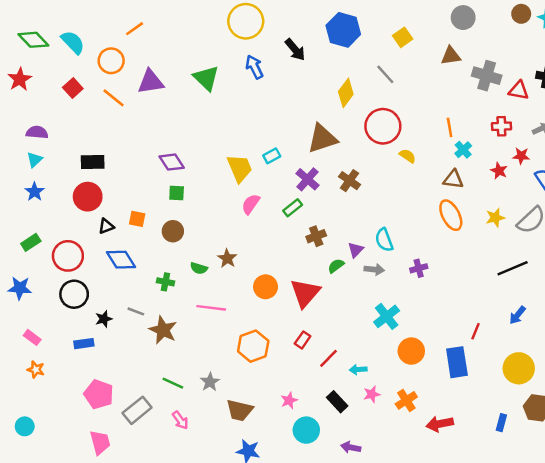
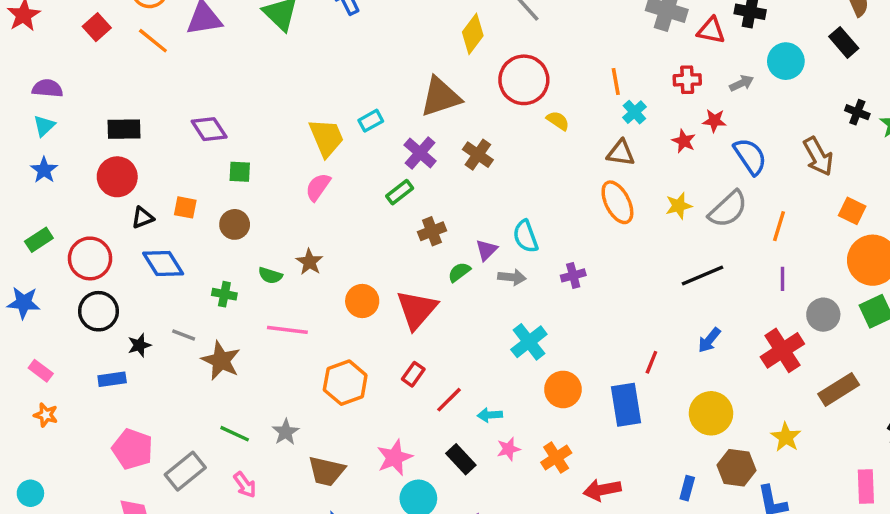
purple diamond: (172, 162) -> (209, 129), moved
pink semicircle: (251, 204) -> (318, 187), moved
pink star: (289, 400) -> (395, 458), size x1.5

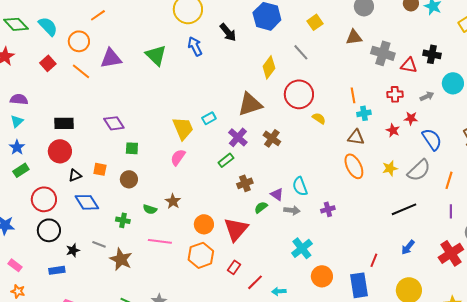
cyan cross: (634, 112) -> (364, 113), turned 32
green rectangle: (39, 240) -> (21, 170), moved
purple triangle: (486, 250) -> (277, 194), turned -40
orange hexagon: (345, 383) -> (201, 255), moved

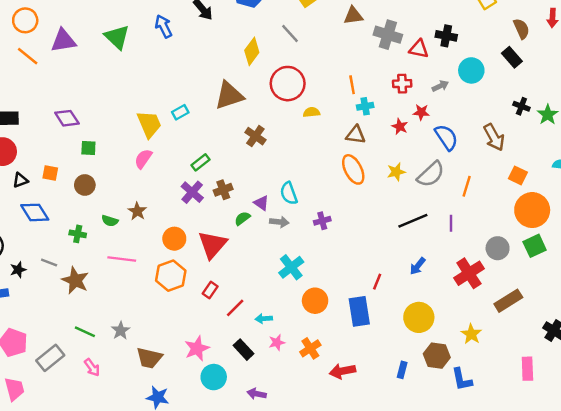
yellow semicircle: (319, 118) -> (311, 112), turned -40
purple cross: (238, 137) -> (192, 192), moved
purple line: (451, 211) -> (451, 223), moved

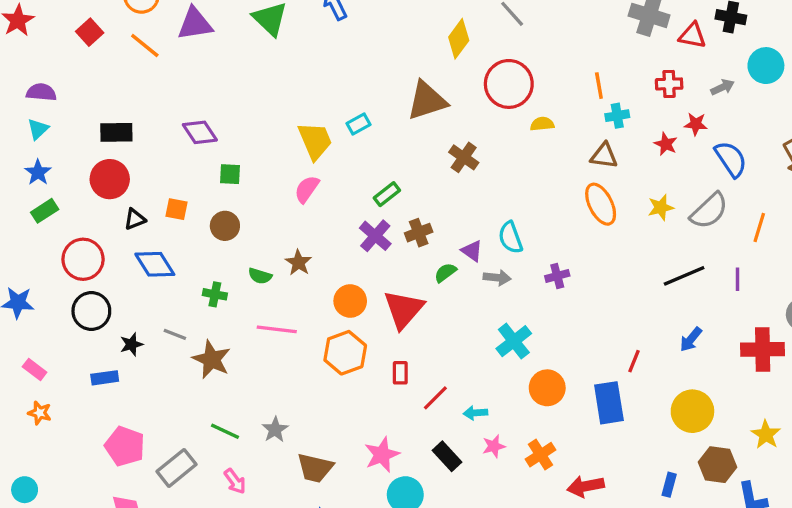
red cross: (469, 273) -> (763, 349), turned 32
red rectangle: (210, 290) -> (400, 373), turned -35

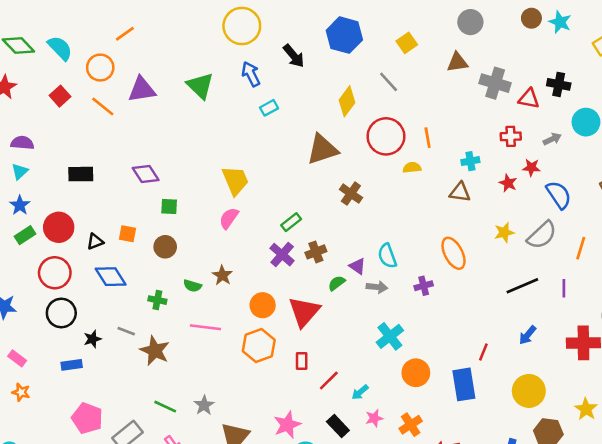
orange line: (599, 86) -> (428, 138), moved
cyan rectangle: (359, 124) -> (269, 108), moved
red circle: (110, 179) -> (59, 227), moved
orange ellipse: (601, 204) -> (454, 253), moved
cyan arrow: (475, 413) -> (360, 392), turned -36

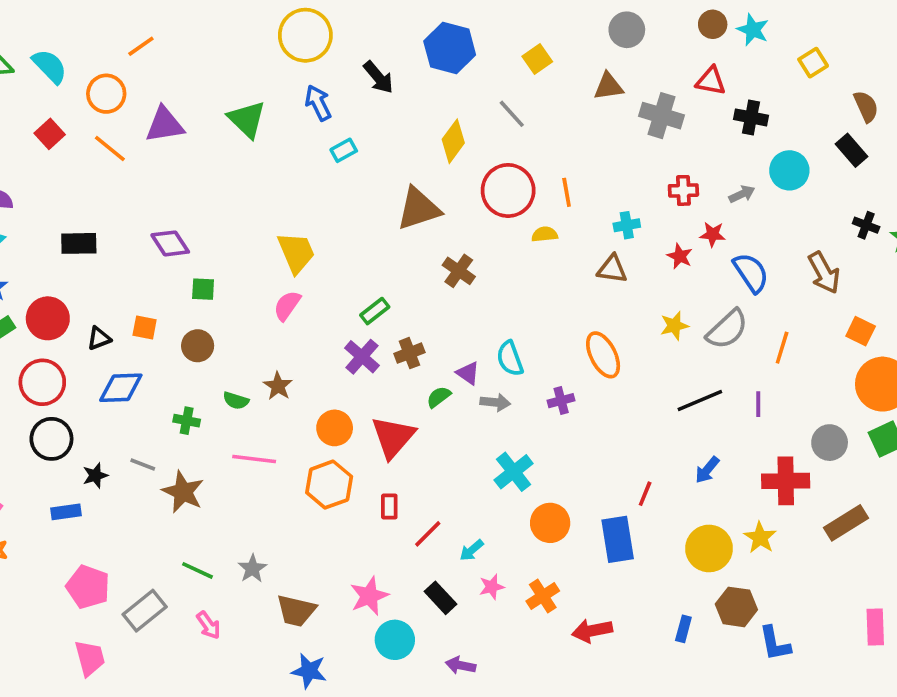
red triangle: (529, 99) -> (711, 81), moved
blue diamond: (111, 277) -> (121, 388), turned -60
yellow star: (586, 409) -> (760, 538), moved

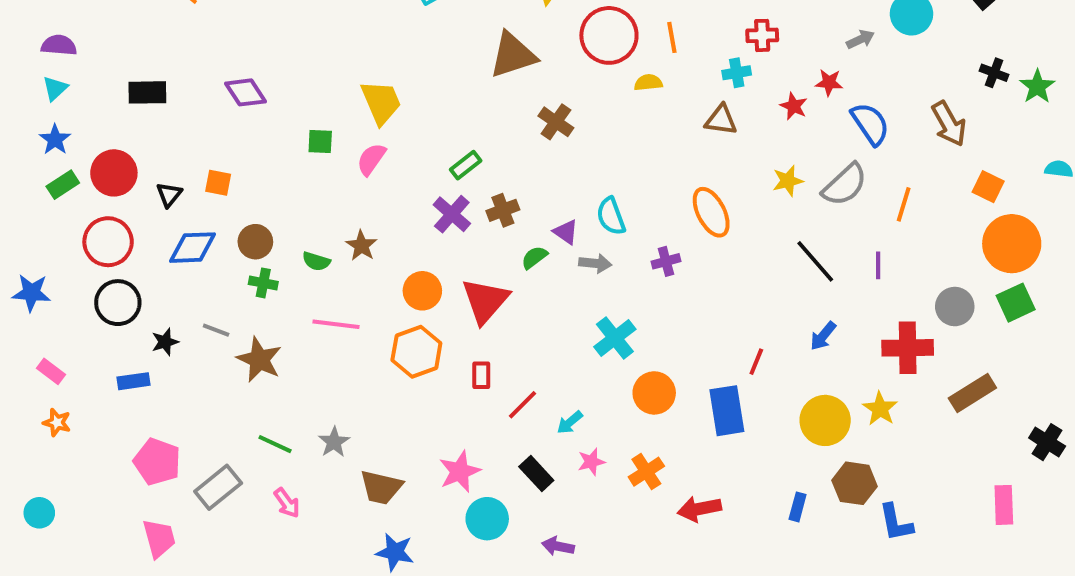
red cross: (683, 190) -> (762, 35), moved
green square: (203, 289) -> (320, 142), moved
black triangle: (99, 338) -> (169, 195), turned -30
brown circle: (198, 346) -> (255, 242), moved
black line: (700, 401) -> (815, 261), turned 72

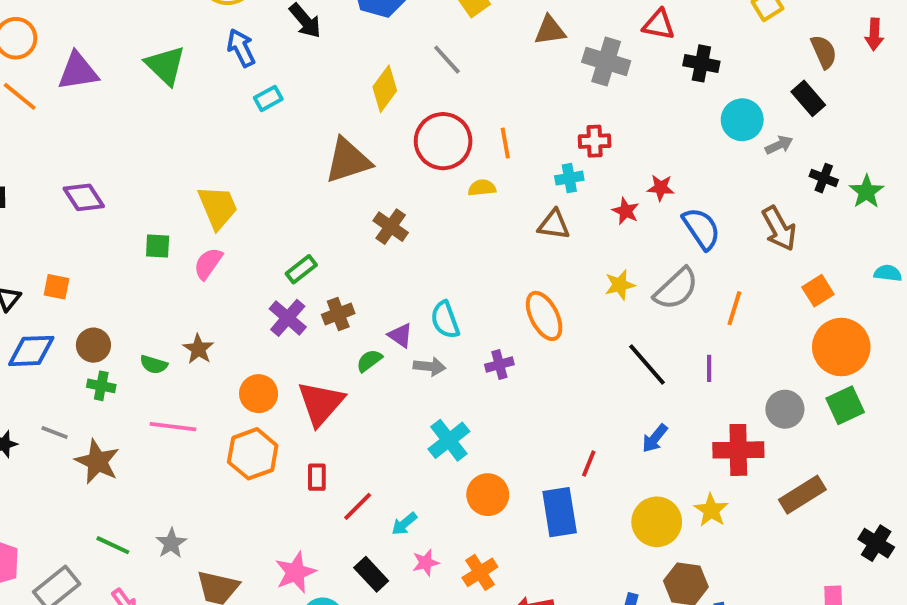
gray arrow: (860, 39) -> (779, 145), moved
orange square: (988, 187) -> (818, 291), turned 32

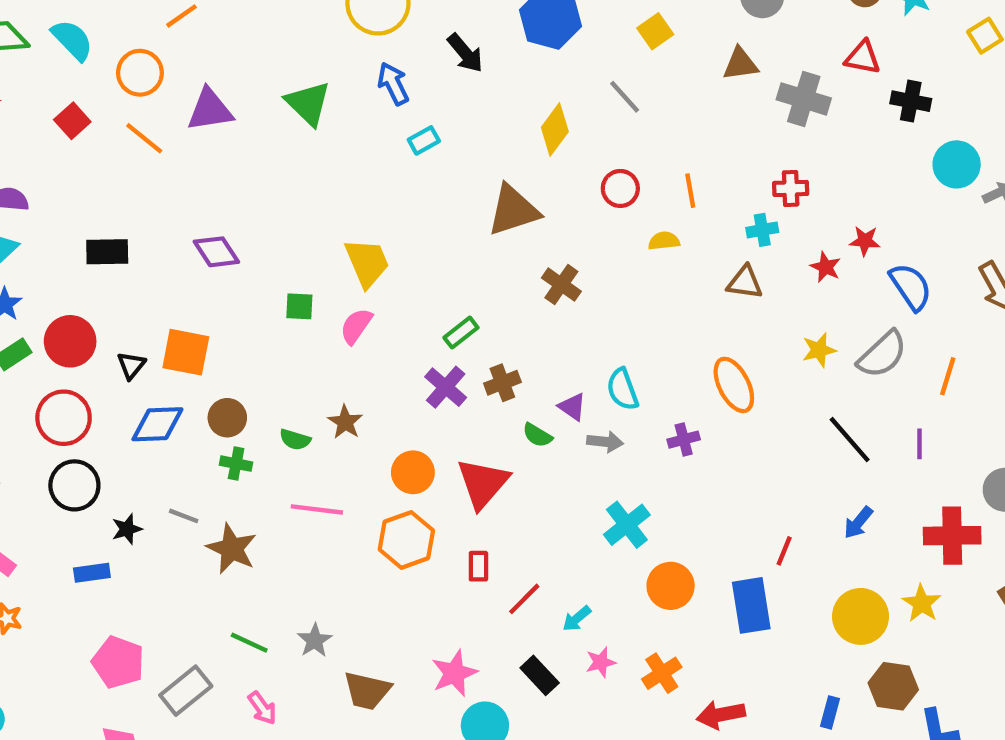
red circle: (443, 141) -> (620, 188), size x0.6
orange square: (57, 287) -> (186, 352), size x1.6
green semicircle: (369, 361) -> (537, 435), turned -112

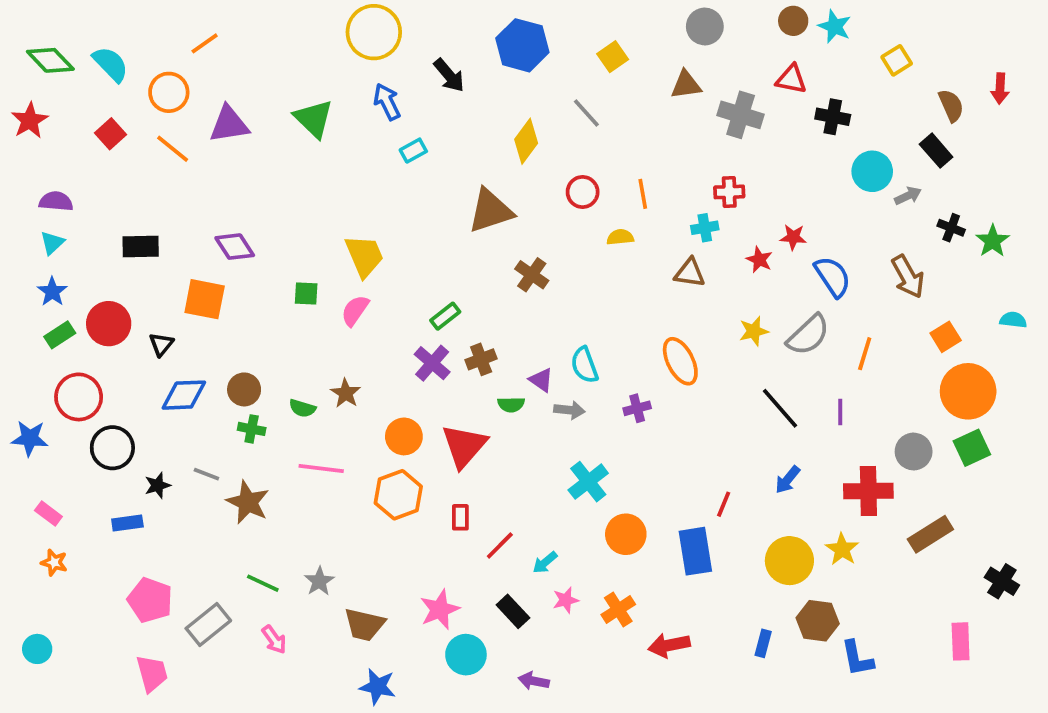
orange square: (186, 352) -> (205, 299), moved
red circle: (64, 418) -> (79, 397), moved
green semicircle: (537, 435) -> (511, 404), turned -32

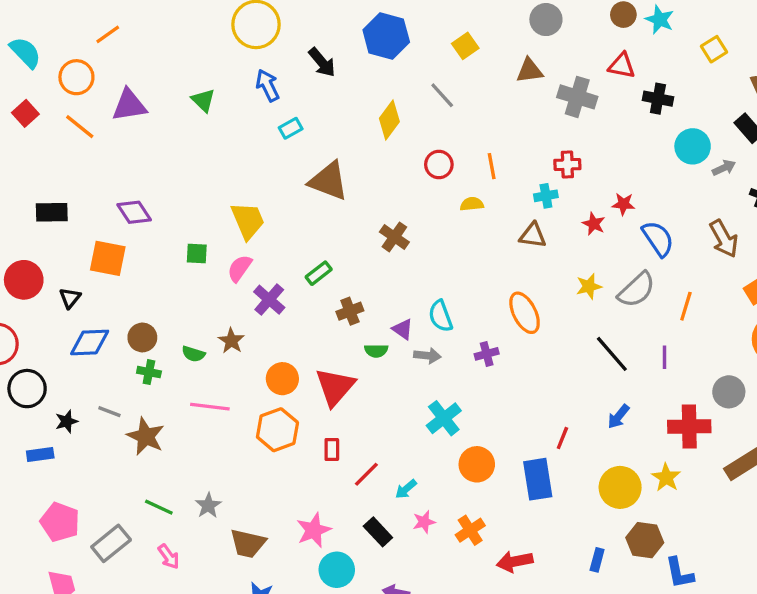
green triangle: (314, 119) -> (203, 100), size x0.7
brown triangle: (490, 211) -> (329, 181), moved, turned 39
purple cross: (432, 363) -> (269, 300), moved

